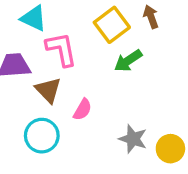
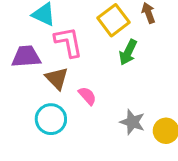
green arrow: (128, 61) -> (128, 52), turned -30
pink semicircle: (82, 110) -> (87, 96), turned -72

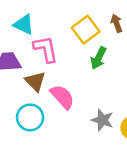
pink semicircle: (87, 96) -> (62, 97), size x1.5

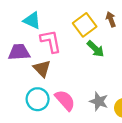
green arrow: (98, 58) -> (96, 49), turned -72
pink semicircle: (62, 97) -> (65, 100), moved

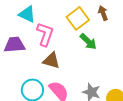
pink L-shape: (51, 41) -> (45, 34), turned 30
brown triangle: (42, 69) -> (51, 61), moved, turned -30

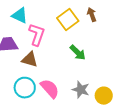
green arrow: (88, 42) -> (78, 53), moved
brown triangle: (51, 61) -> (30, 60), moved

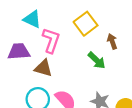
brown arrow: (92, 15) -> (112, 41), moved

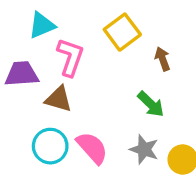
cyan triangle: (32, 19) -> (42, 25), turned -48
green arrow: (97, 60) -> (151, 104), moved

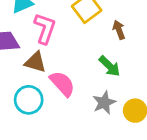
pink semicircle: (92, 148) -> (62, 84), moved
gray star: (144, 149) -> (104, 103), turned 30

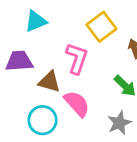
pink L-shape: (45, 28) -> (77, 58), moved

